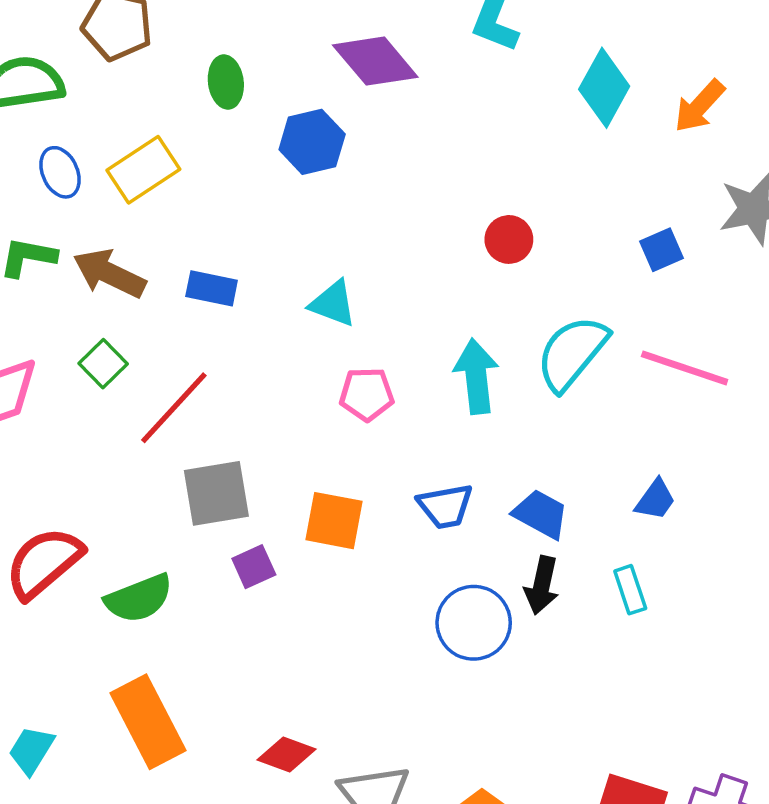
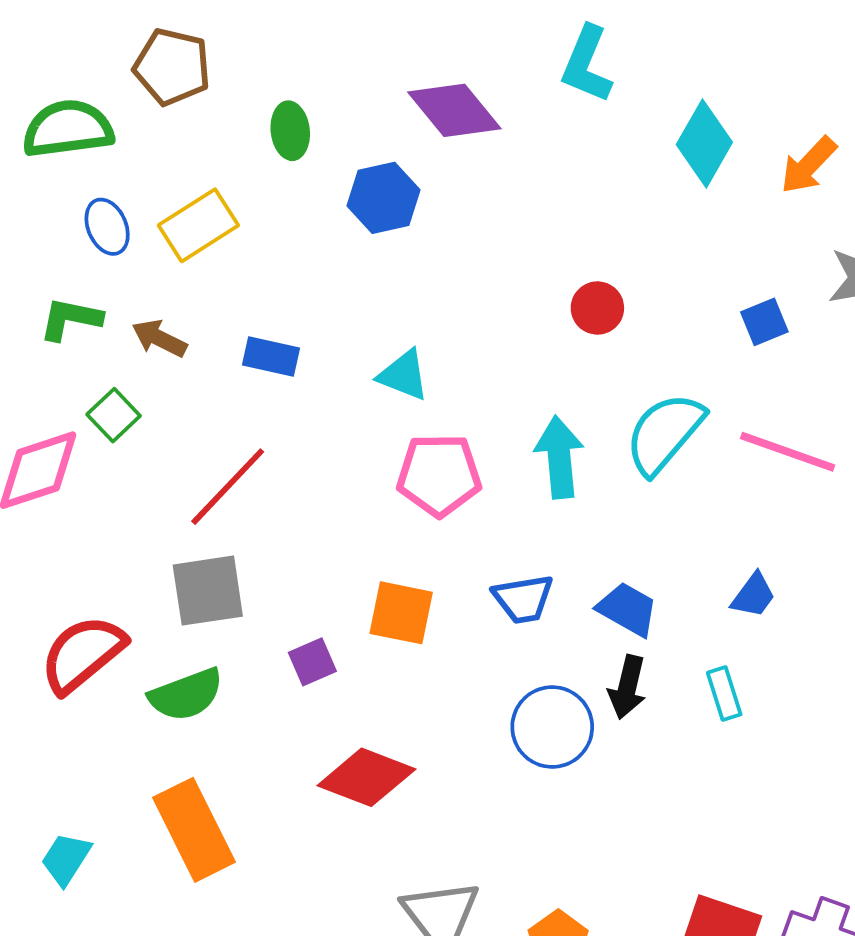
brown arrow: (109, 273) -> (159, 338), size x0.7
green square: (103, 364) -> (114, 415), moved
pink pentagon: (367, 394) -> (439, 475), size x1.4
gray square: (216, 493) -> (208, 591), moved
red diamond: (287, 754) -> (366, 777), moved, size x1.5

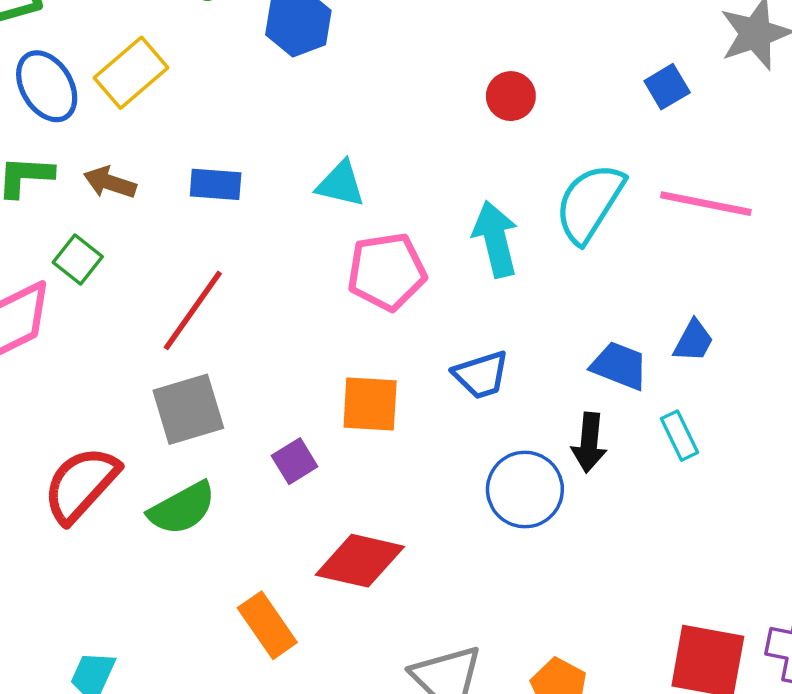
blue ellipse: (107, 227) -> (47, 86), size x1.4
blue trapezoid: (628, 609) -> (619, 366), moved
orange rectangle: (194, 830) -> (267, 625), moved, size x0.7

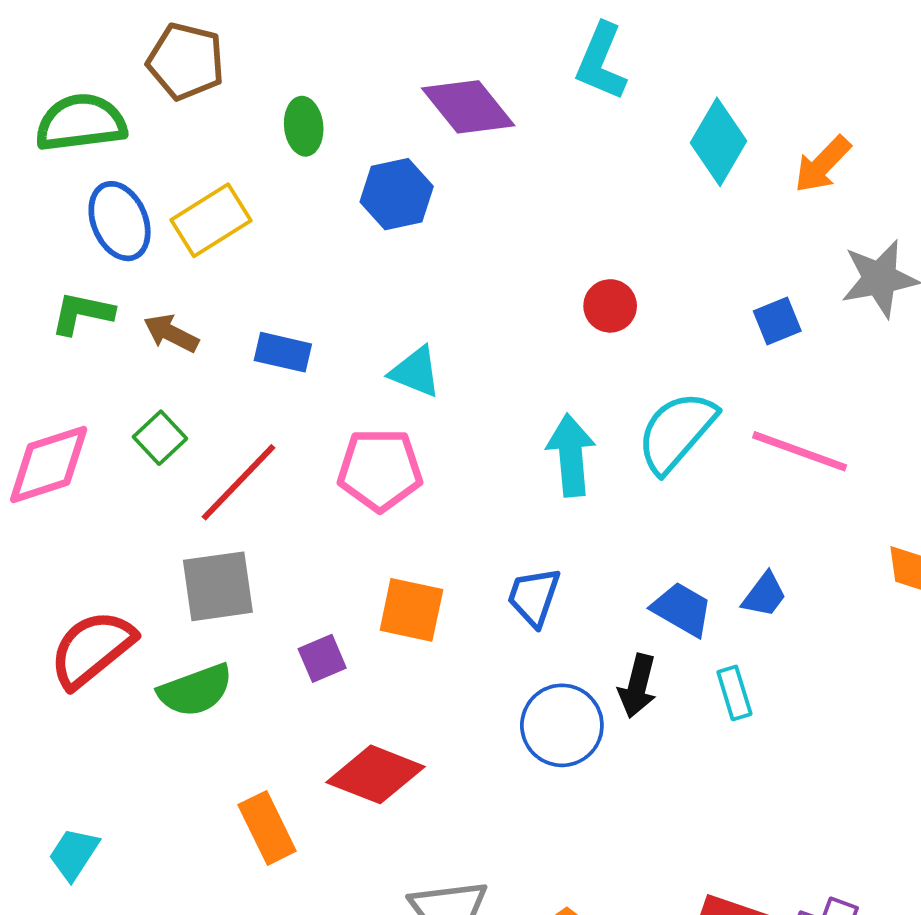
green square: (78, 260) -> (160, 438), moved
pink pentagon: (387, 272) -> (380, 470), moved
blue trapezoid: (481, 375) -> (534, 597), turned 118

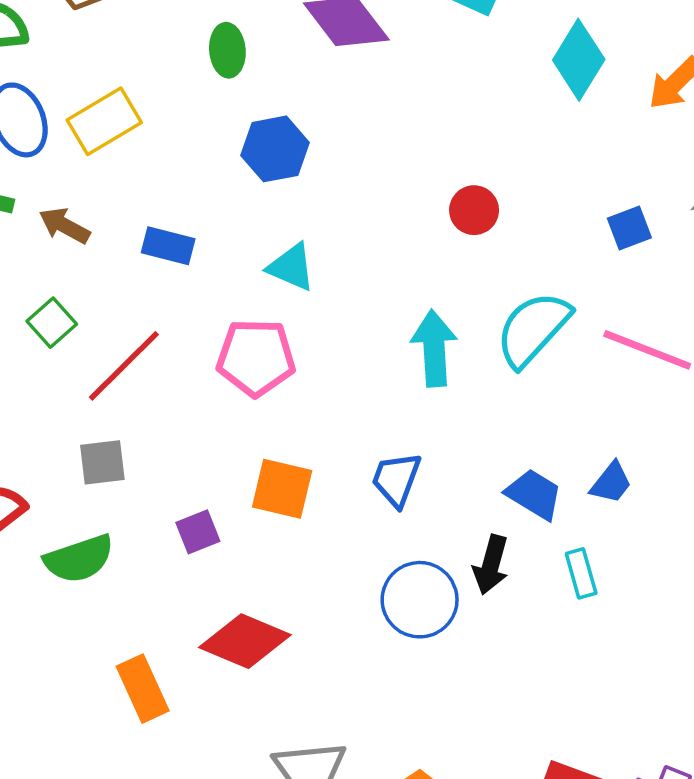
green ellipse: (304, 126) -> (227, 50), moved
blue hexagon: (397, 194) -> (275, 149), moved
gray square: (218, 586) -> (102, 462), size x0.7

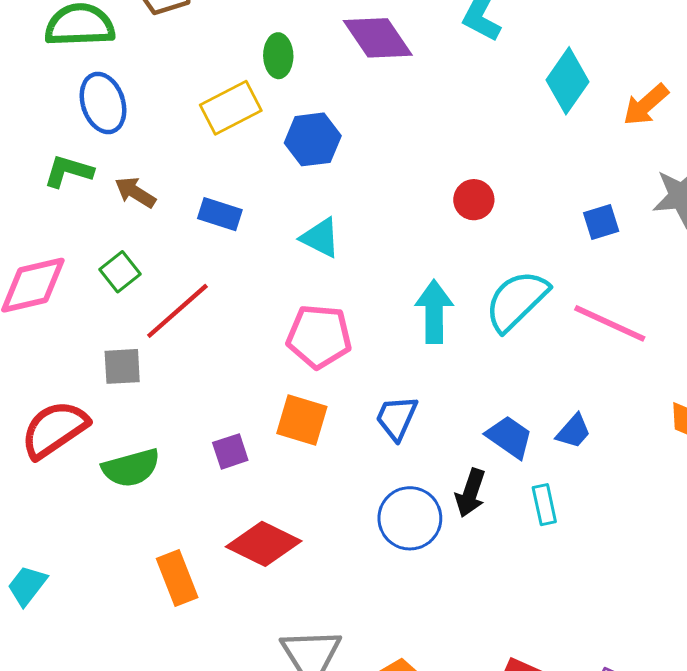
yellow rectangle: (104, 121) -> (231, 108), moved
pink pentagon: (256, 357) -> (319, 336), moved
gray square: (102, 462) -> (122, 366), moved

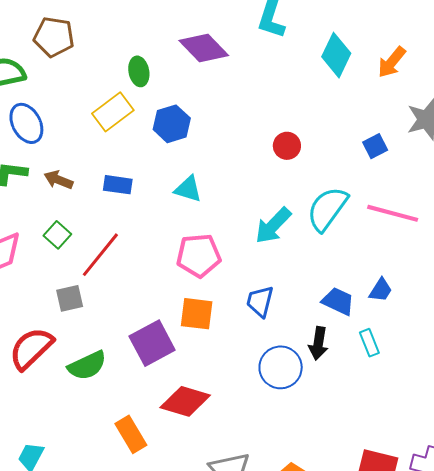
cyan arrow: (434, 312) -> (273, 226), turned -126
purple square: (230, 451) -> (152, 343), size x1.8

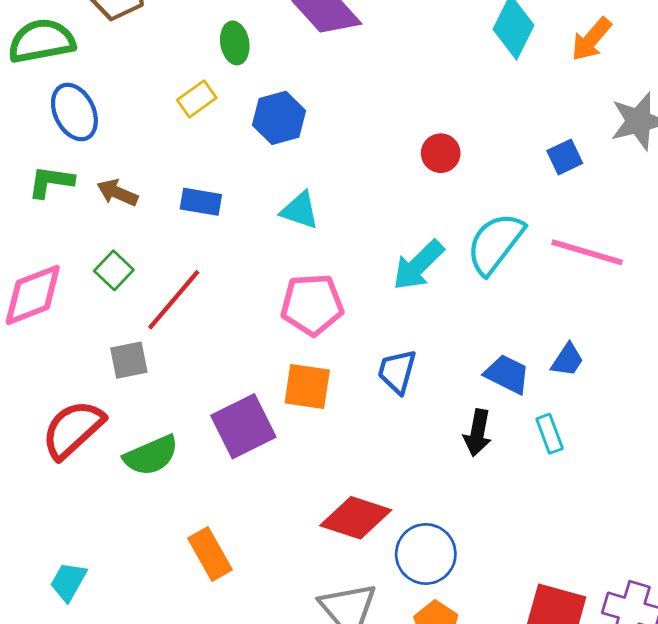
yellow rectangle: (113, 112) -> (197, 99), size x0.7
blue circle: (281, 367) -> (426, 554), moved
red diamond: (185, 401) -> (356, 518), moved

